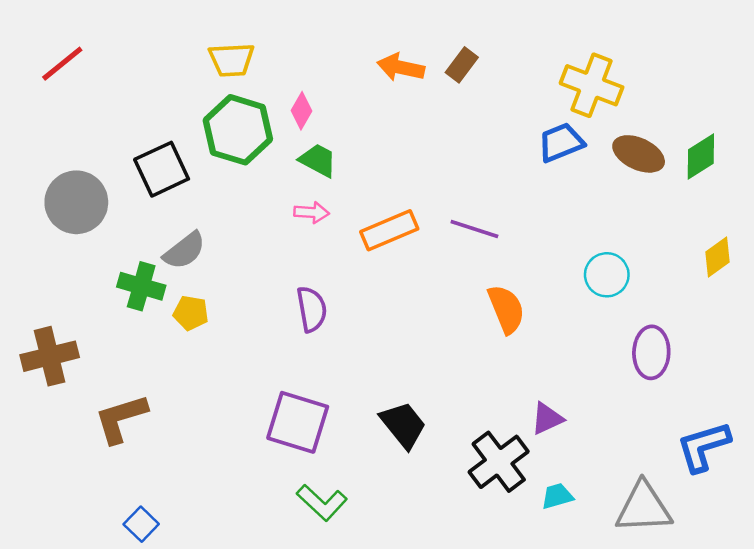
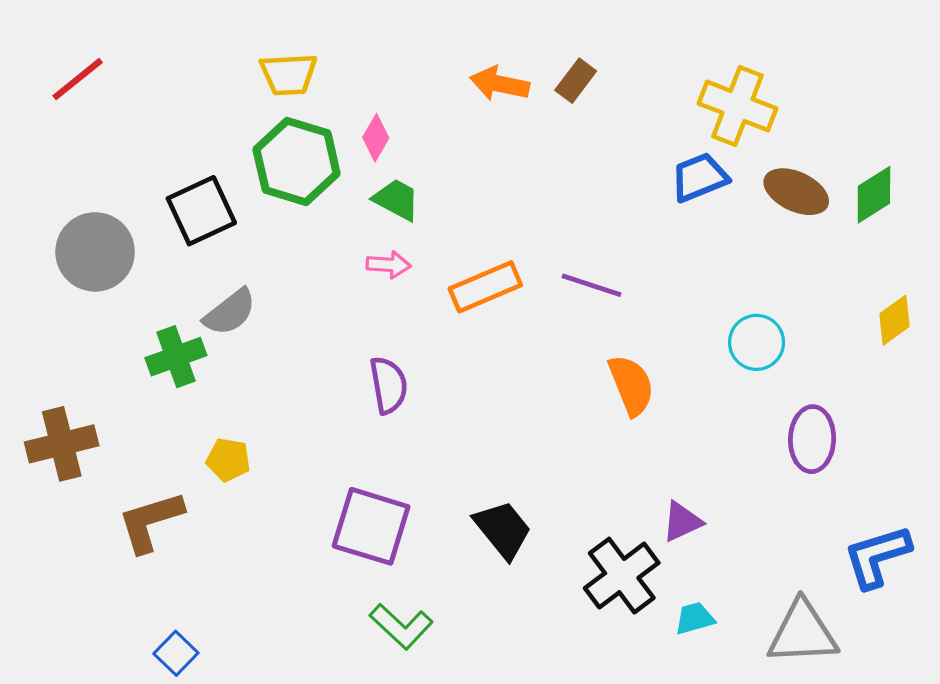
green cross: (141, 286) -> (176, 357), turned -36
yellow pentagon: (191, 313) -> (228, 460), moved

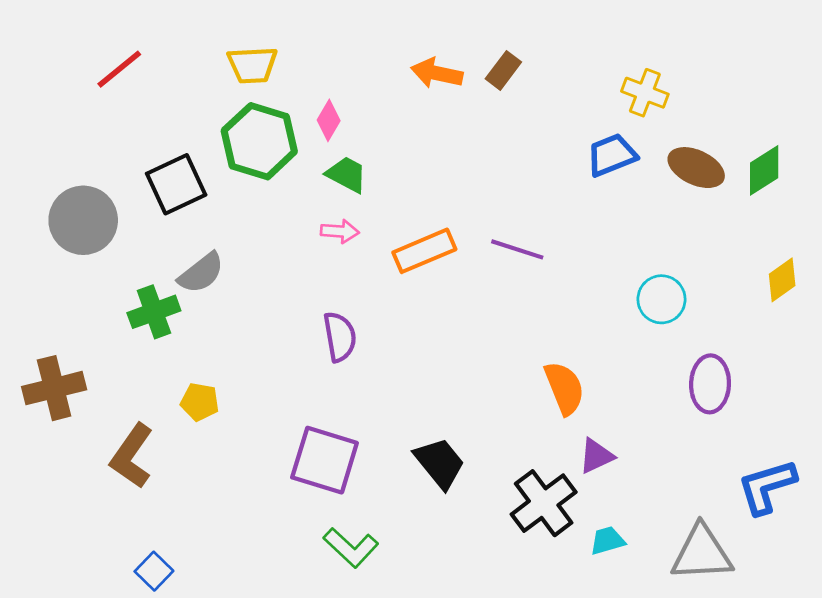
red line: (78, 79) -> (119, 69), moved
yellow cross: (737, 106) -> (645, 93), size x0.7
orange semicircle: (631, 385) -> (564, 388), moved
brown L-shape: (151, 522) -> (132, 456), turned -38

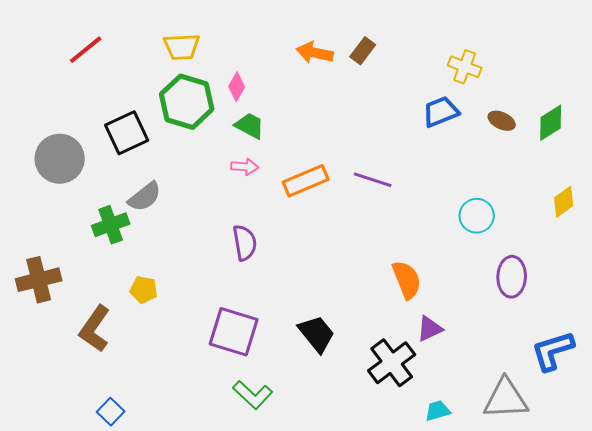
brown ellipse: (696, 168) -> (502, 121), size x0.7
cyan trapezoid: (607, 541) -> (438, 411), moved

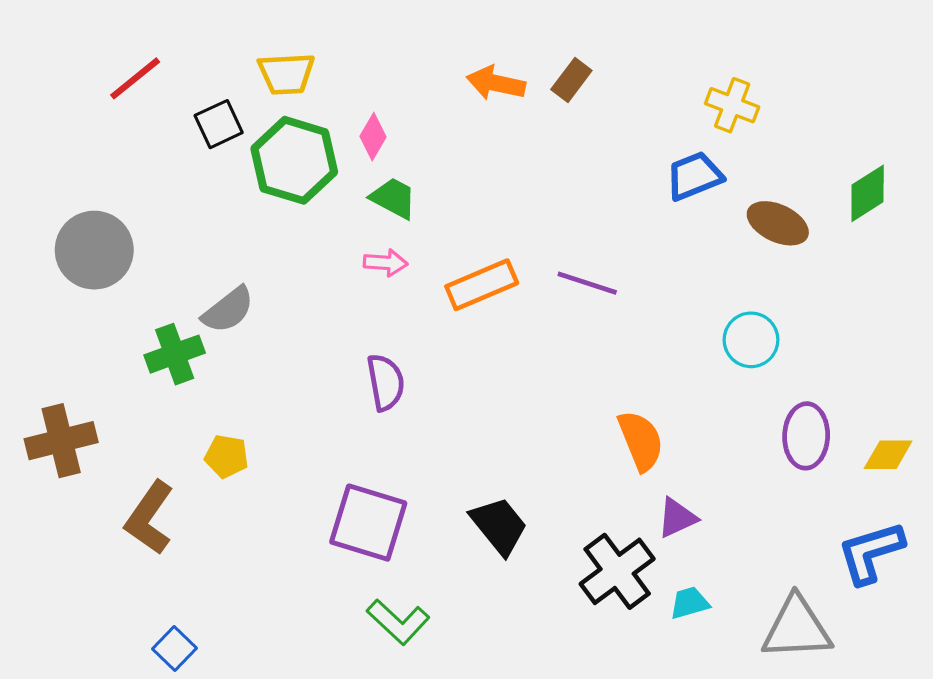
brown ellipse: (502, 121) -> (778, 223), moved, size x1.4
black square: (127, 133) -> (219, 124), moved, size x0.7
yellow diamond: (564, 202) -> (888, 455), moved, turned 36
cyan trapezoid: (438, 411) -> (690, 603), moved

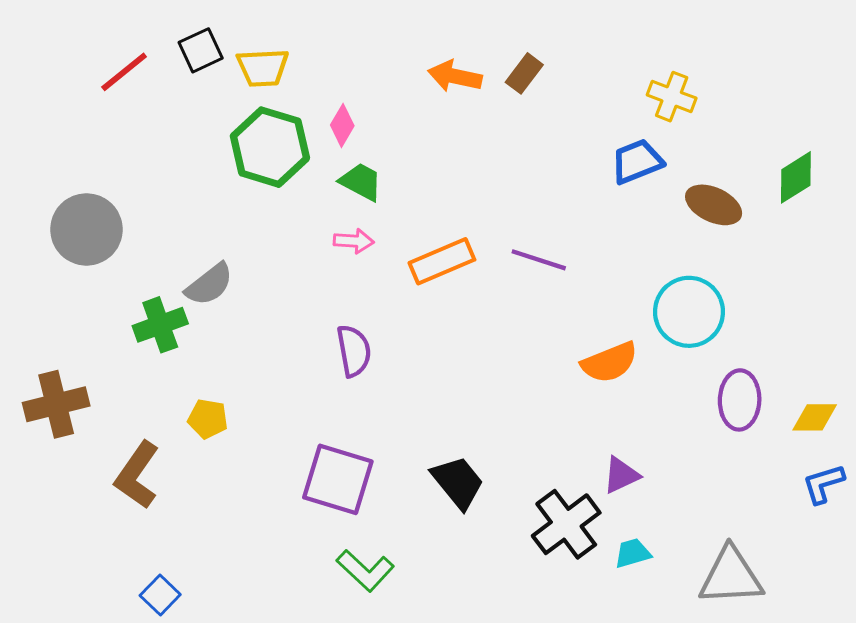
black square: (219, 124) -> (201, 50), moved
cyan circle: (751, 340) -> (689, 312), size x1.4
orange semicircle: (641, 441) -> (610, 362), moved, turned 90
blue L-shape: (871, 552) -> (823, 484), moved, size x0.7

